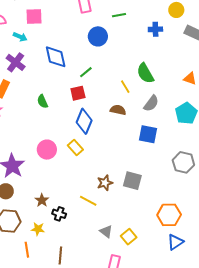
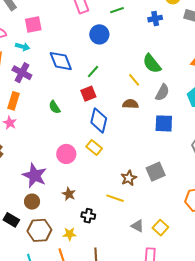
gray square: (132, 181) -> (156, 172), turned -30
brown star: (42, 200) -> (69, 194), moved

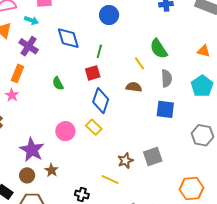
green line: (93, 72) -> (99, 51), turned -32
gray semicircle: (162, 92) -> (167, 78), turned -36
brown star: (69, 194) -> (52, 170), moved

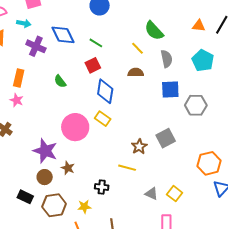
purple cross: (29, 46) -> (36, 46), moved
green line: (99, 51) -> (96, 43), turned -64
pink circle: (65, 131) -> (75, 127), size x1.4
gray hexagon: (202, 135) -> (196, 105), moved

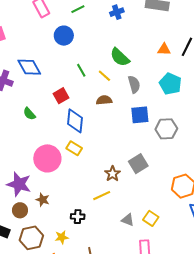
green line: (96, 43) -> (81, 70), moved, turned 32
yellow line: (127, 168) -> (102, 196), turned -36

